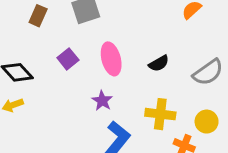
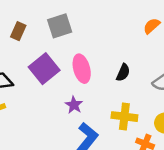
purple square: (68, 59) -> (44, 69), size x1.6
black semicircle: (159, 63) -> (123, 73), turned -36

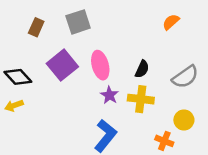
purple star: (74, 105) -> (109, 95), moved
yellow cross: (124, 117) -> (141, 99), moved

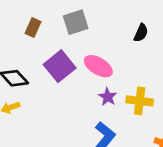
pink ellipse: (100, 65) -> (98, 66), turned -44
black semicircle: (142, 69) -> (141, 33), moved

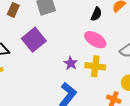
pink ellipse: (98, 66) -> (95, 40), moved

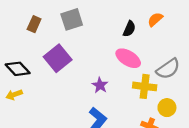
yellow cross: (95, 66) -> (145, 86), moved

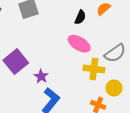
purple square: (58, 58) -> (16, 62), moved
purple star: (100, 85) -> (41, 76), moved

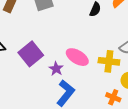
pink ellipse: (79, 44) -> (77, 57), moved

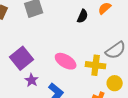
purple star: (56, 69) -> (32, 80), moved

